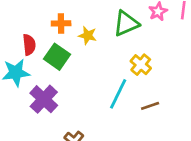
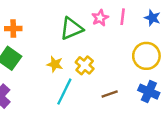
yellow star: (88, 35) -> (55, 64), moved
brown line: (150, 106) -> (110, 94), moved

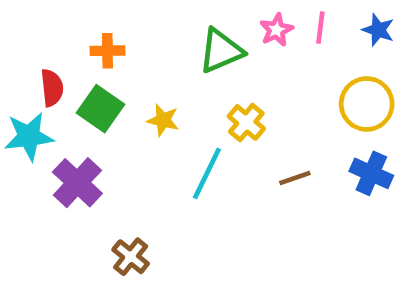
yellow star: (55, 64) -> (163, 120), moved

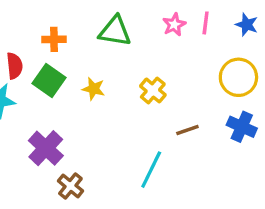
green triangle: (221, 51) -> (115, 31), moved, turned 32
cyan line: (207, 173) -> (151, 170), moved
purple cross: (77, 183) -> (46, 148), moved

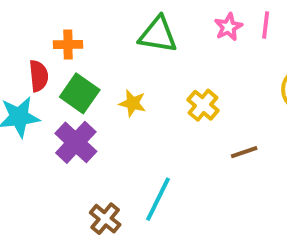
orange cross: (54, 39) -> (68, 45), moved
purple cross: (46, 148) -> (76, 142), moved
cyan line: (151, 170) -> (158, 199), moved

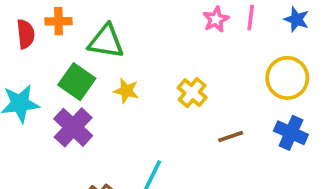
green triangle: (158, 35) -> (106, 41), moved
orange cross: (68, 45) -> (59, 21), moved
red semicircle: (39, 76) -> (26, 34), moved

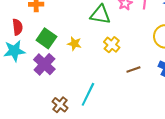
red semicircle: (26, 34) -> (17, 27), moved
green triangle: (106, 41) -> (100, 15), moved

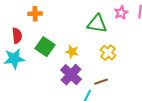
purple cross: (44, 64) -> (71, 75), moved
brown line: (133, 70) -> (101, 82), moved

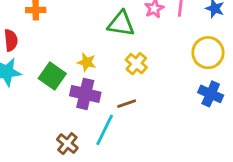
green square: (45, 47) -> (52, 76), moved
purple cross: (71, 75) -> (85, 94), turned -30

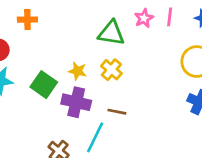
yellow cross: (136, 64) -> (111, 70), moved
brown line: (127, 104) -> (117, 112), turned 30

